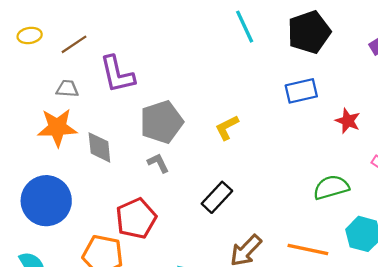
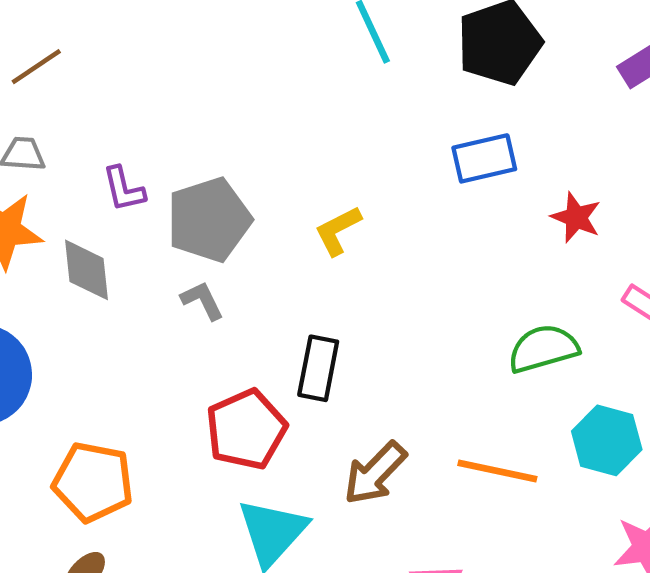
purple L-shape: (117, 74) -> (124, 189), moved, size x0.6
black rectangle: (217, 197) -> (318, 368), turned -32
red pentagon: (136, 218) -> (246, 429), moved

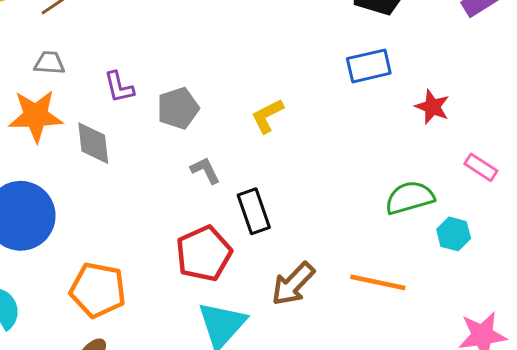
gray pentagon: (209, 220) -> (178, 108), size x0.7
gray L-shape: (202, 301) -> (205, 170), moved
black rectangle: (318, 368) -> (254, 211), turned -30
cyan hexagon: (607, 440) -> (454, 234), moved, size x0.7

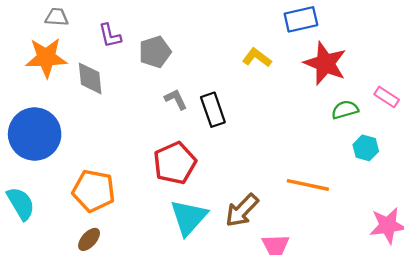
red star: (432, 107) -> (325, 63), moved, size x1.6
yellow L-shape: (267, 116) -> (257, 58), moved, turned 64
green semicircle: (410, 198) -> (345, 110), moved, size x0.7
black rectangle: (254, 211) -> (213, 110), moved
brown arrow: (293, 284) -> (242, 210), moved

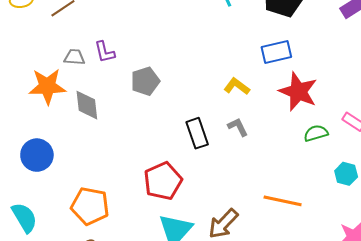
gray trapezoid: (57, 17) -> (74, 57), moved
purple L-shape: (110, 36) -> (105, 52), moved
gray L-shape: (176, 99) -> (238, 127), moved
blue circle: (35, 134) -> (37, 155), size x0.7
cyan hexagon: (366, 148) -> (346, 174), moved

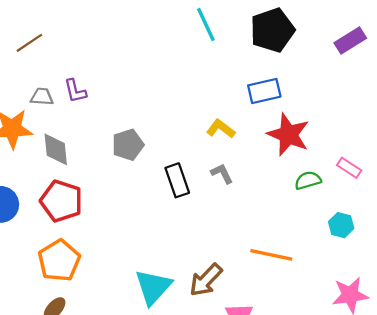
gray pentagon: (145, 81) -> (128, 145), moved
red pentagon: (163, 181) -> (61, 201), moved, turned -30
orange pentagon: (90, 206) -> (59, 261), turned 30

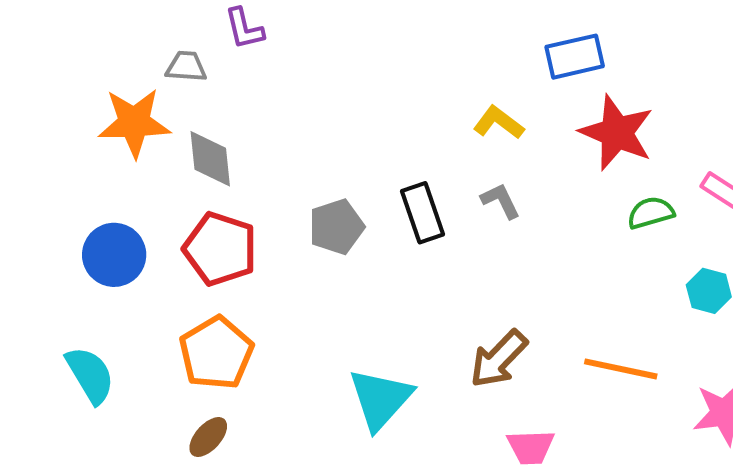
purple L-shape: (75, 91) -> (244, 29), moved
gray pentagon: (128, 145) -> (336, 227), moved
orange line: (271, 255) -> (621, 369), moved
brown arrow: (206, 280) -> (499, 359), moved

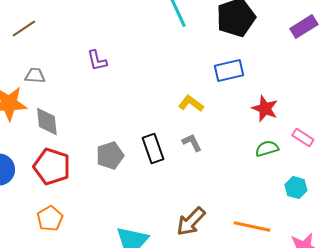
purple L-shape: (244, 29) -> (97, 61), moved
red star: (617, 133) -> (265, 109), moved, size x0.7
orange pentagon: (216, 353) -> (50, 219), size x0.7

